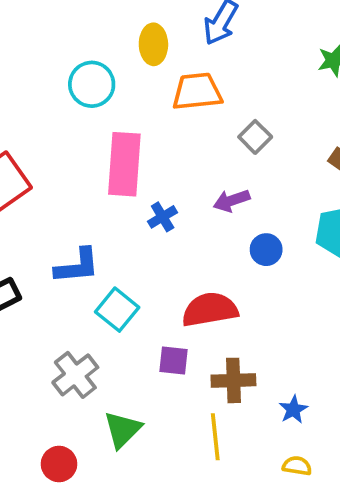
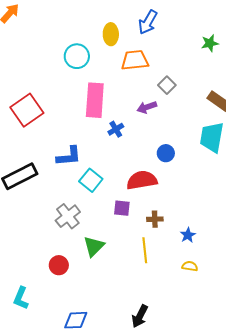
purple arrow: (232, 201) -> (147, 107), moved
blue circle: (266, 250) -> (166, 153), moved
brown cross: (233, 380) -> (155, 219), size x0.7

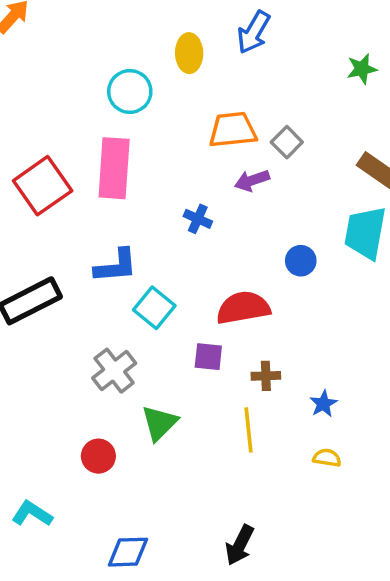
orange trapezoid: (135, 60) -> (233, 130), moved
pink rectangle: (95, 100) -> (114, 168), moved
blue cross: (116, 129) -> (198, 219), turned -35
blue circle: (166, 153) -> (301, 261), moved
cyan L-shape: (21, 298) -> (32, 514), turned 100

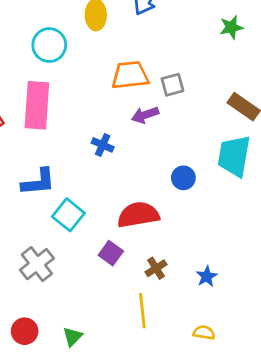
gray square: (287, 142) -> (172, 85), turned 30
purple square: (208, 357) -> (111, 253), turned 30
brown cross: (266, 376) -> (156, 268), turned -30
blue star: (323, 404) -> (207, 276), moved
green triangle: (159, 423) -> (73, 337), moved, size x0.7

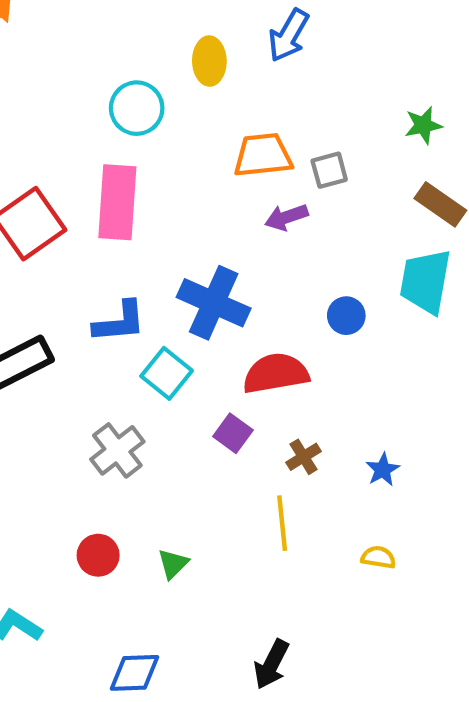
green star: (231, 27) -> (423, 125), moved
blue cross: (103, 145) -> (214, 303), moved, size x2.0

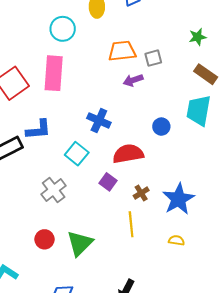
blue cross: (214, 303) -> (99, 120), size x0.7
blue L-shape: (120, 322) -> (38, 130), moved
blue star: (383, 470) -> (178, 199), size x2.0
green triangle: (173, 564) -> (80, 243), size x1.8

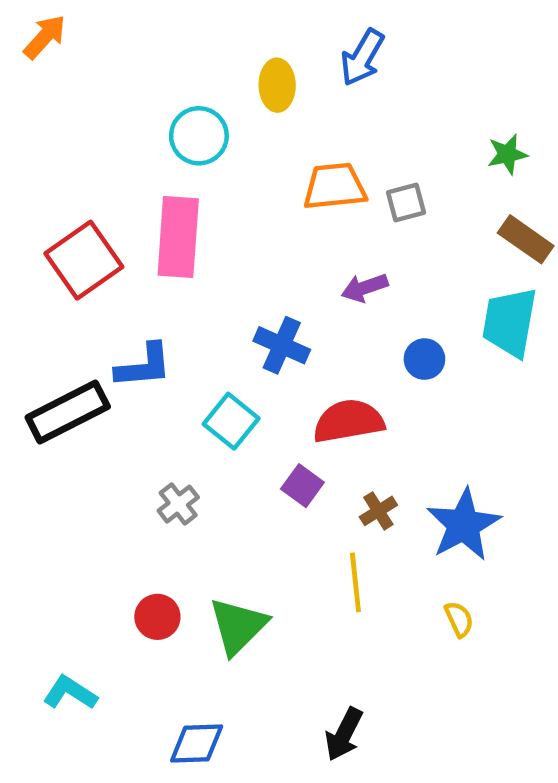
purple arrow: (133, 80) -> (365, 288), moved
gray cross: (54, 190) -> (178, 504), size x0.7
yellow semicircle: (176, 240) -> (459, 619), turned 56

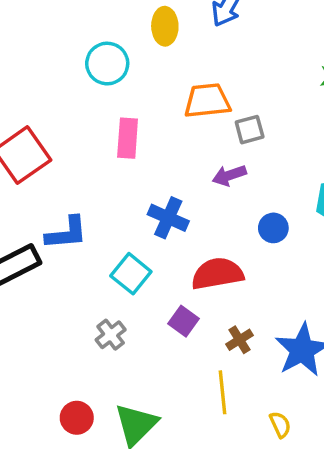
gray square: (406, 203) -> (250, 130), moved
pink rectangle: (178, 237) -> (128, 138), moved, size x0.7
gray cross: (178, 504) -> (111, 335), moved
yellow semicircle: (459, 619) -> (280, 425), moved

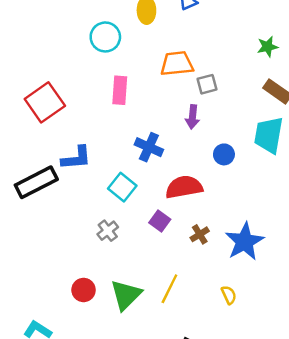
purple arrow: (229, 175) -> (192, 117), turned -65
yellow line: (222, 392) -> (169, 289), moved, turned 32

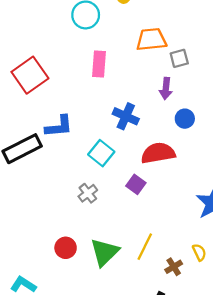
blue circle: (224, 154) -> (185, 119), moved
brown cross: (200, 234) -> (174, 267), moved

